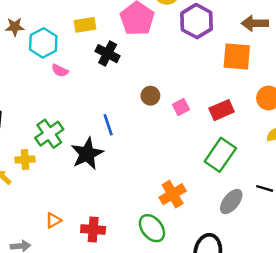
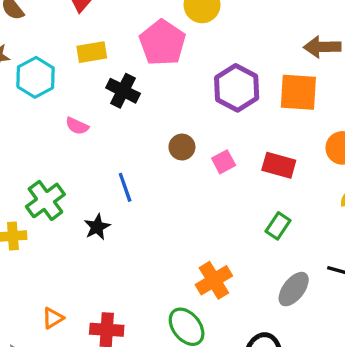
purple hexagon: (197, 21) -> (237, 88), moved
pink semicircle: (60, 71) -> (77, 126), moved
red rectangle: (222, 110) -> (279, 165), turned 40
black star: (87, 154) -> (97, 227), size x0.6
green rectangle: (220, 155) -> (278, 226), size x0.6

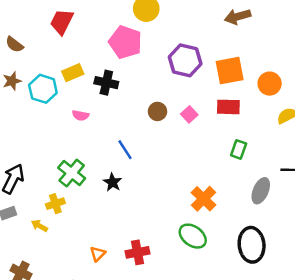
yellow rectangle: (92, 52) -> (73, 73), moved
orange square: (298, 92) -> (230, 71), moved

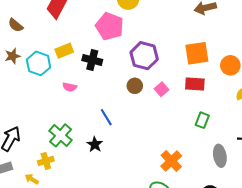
purple hexagon: (185, 60) -> (144, 56), moved
gray ellipse: (261, 191) -> (220, 156), turned -35

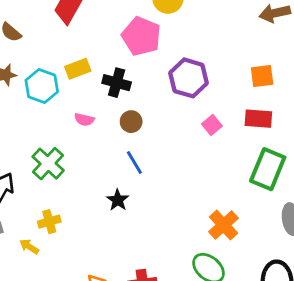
orange square: (197, 53) -> (262, 76), size x0.7
brown circle: (135, 86) -> (131, 122), moved
green rectangle: (202, 120) -> (268, 169), size x1.8
green cross: (61, 135) -> (48, 164), moved

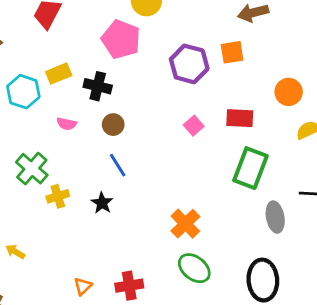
orange square: (262, 76) -> (232, 52), moved
purple hexagon: (189, 78) -> (189, 64), moved
yellow cross: (49, 222) -> (58, 196), moved
orange cross: (224, 225) -> (185, 224), moved

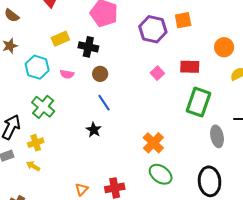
cyan hexagon: (23, 92) -> (37, 67), moved
yellow cross: (58, 196) -> (36, 143), moved

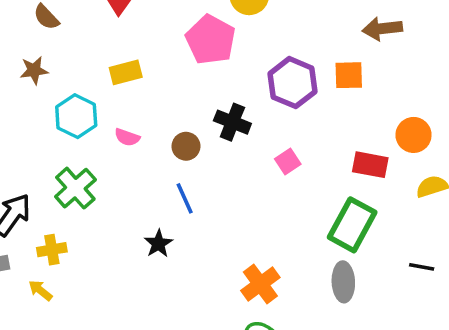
black cross: (88, 47) -> (232, 122), moved
red rectangle: (190, 67) -> (370, 165), moved
gray ellipse: (217, 136) -> (343, 282), moved

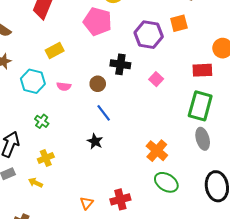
green cross: (75, 188) -> (42, 121), size x0.6
yellow cross: (52, 250) -> (46, 158), moved

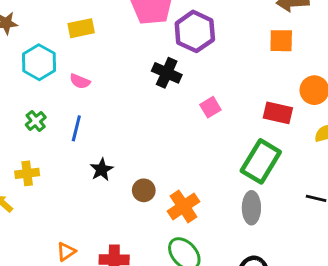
orange square: (179, 23) -> (281, 41), moved
purple hexagon: (149, 35) -> (195, 31), moved
brown circle: (98, 84) -> (144, 190), moved
blue line: (104, 113) -> (76, 128), moved, turned 36

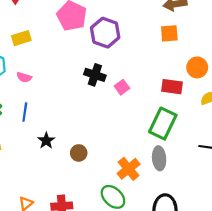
black cross: (167, 73) -> (95, 75), moved
orange cross: (183, 206) -> (129, 169), moved

